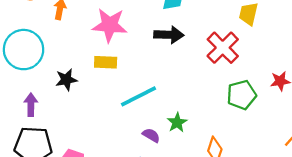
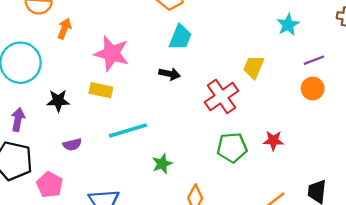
black arrow: (169, 35) -> (170, 74), size x0.7
purple semicircle: (151, 135) -> (72, 145), moved, turned 126

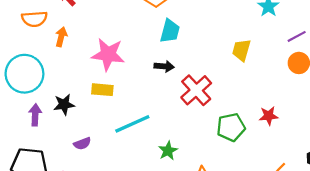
red cross: (222, 97) -> (196, 90), moved
purple arrow: (18, 119) -> (35, 115), moved

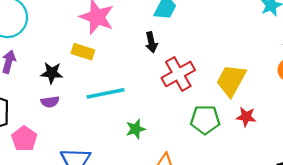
yellow trapezoid: (241, 50) -> (231, 80), moved, size x1.4
black arrow: (164, 66) -> (151, 42), turned 60
black star: (64, 104) -> (52, 73), moved

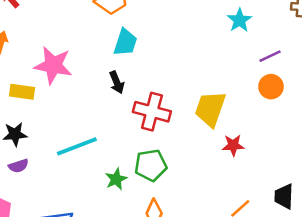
yellow rectangle: (83, 52) -> (22, 92), moved
red cross: (178, 74) -> (152, 112), turned -36
green pentagon: (205, 120) -> (151, 165), moved

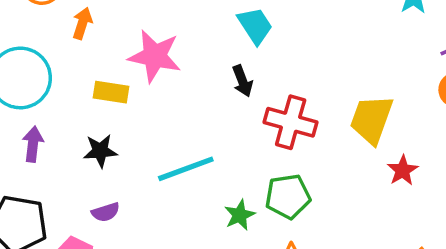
cyan trapezoid: (125, 42) -> (255, 26), turned -52
red star: (233, 145) -> (403, 170), turned -30
purple semicircle: (18, 166) -> (106, 212), moved

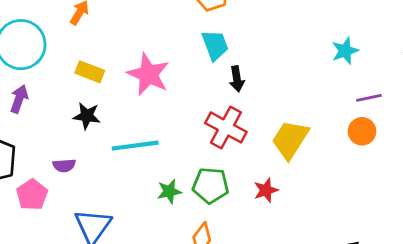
pink star: (155, 56) -> (148, 74), moved
black arrow: (242, 81) -> (237, 79), moved
black star: (100, 151) -> (87, 116), moved
red star: (403, 170) -> (266, 190), moved

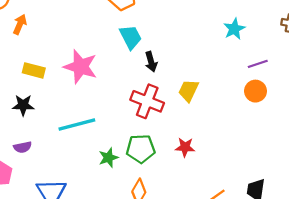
black star: (87, 116) -> (23, 105), moved
yellow trapezoid: (290, 140) -> (189, 91), moved, size x0.7
red star: (266, 190) -> (185, 147), turned 30

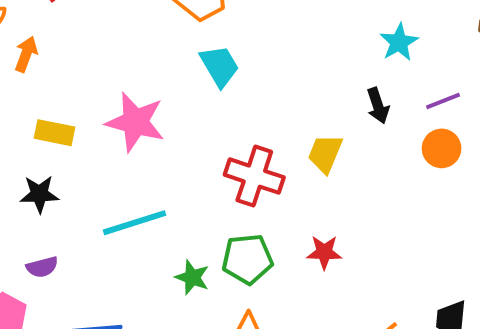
black arrow: (151, 62) -> (378, 106), moved
green star: (108, 158) -> (192, 277), turned -30

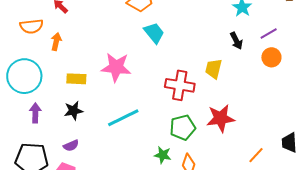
red star: (324, 252) -> (221, 118), size x1.6
purple semicircle: (42, 267) -> (71, 146), moved
green star: (192, 277) -> (163, 155), moved

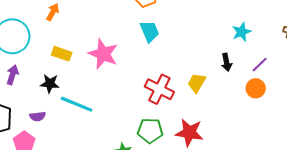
purple line: (269, 33) -> (260, 65), turned -30
cyan line: (123, 118) -> (77, 104), moved, turned 32

